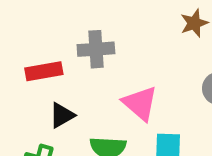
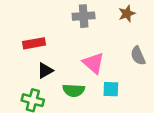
gray cross: (96, 49) -> (84, 16), moved

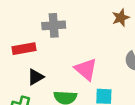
gray cross: (84, 16) -> (54, 25), moved

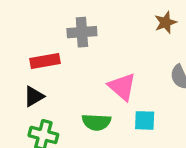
black triangle: (36, 77) -> (34, 96), moved

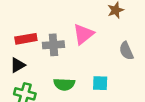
gray cross: (82, 32) -> (53, 45), moved
pink triangle: (122, 87) -> (83, 34), moved, turned 40

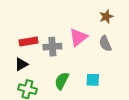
gray semicircle: (126, 51) -> (105, 44), moved
green semicircle: (64, 84) -> (62, 81), turned 114

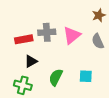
gray cross: (52, 47) -> (47, 32), moved
black triangle: (21, 64) -> (31, 61), moved

